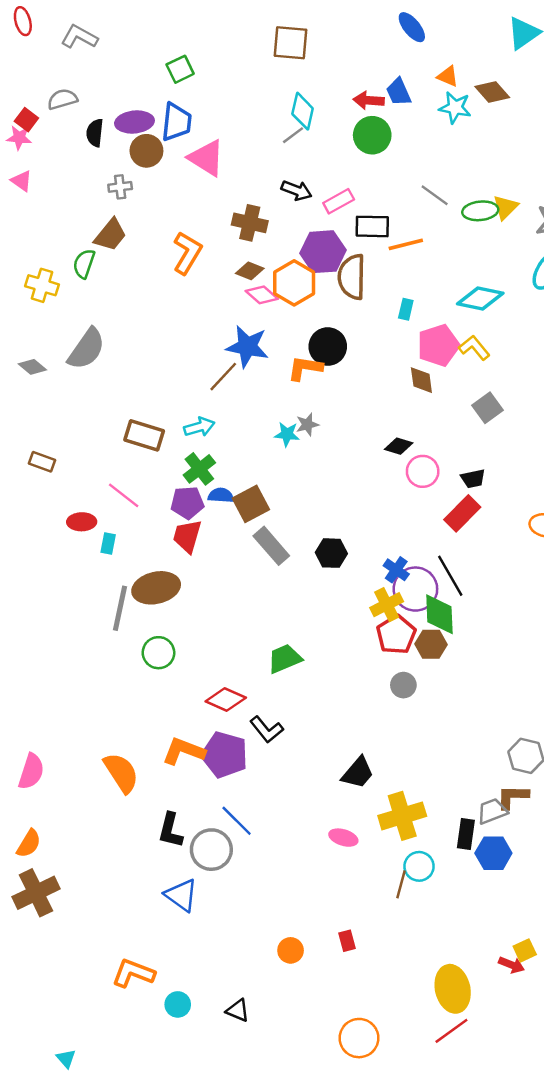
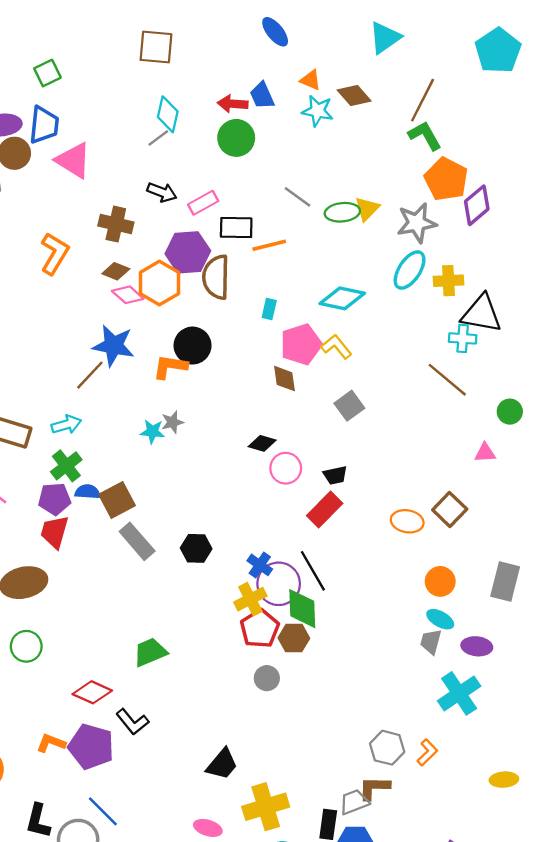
orange L-shape: (184, 751) -> (51, 743), size x0.7

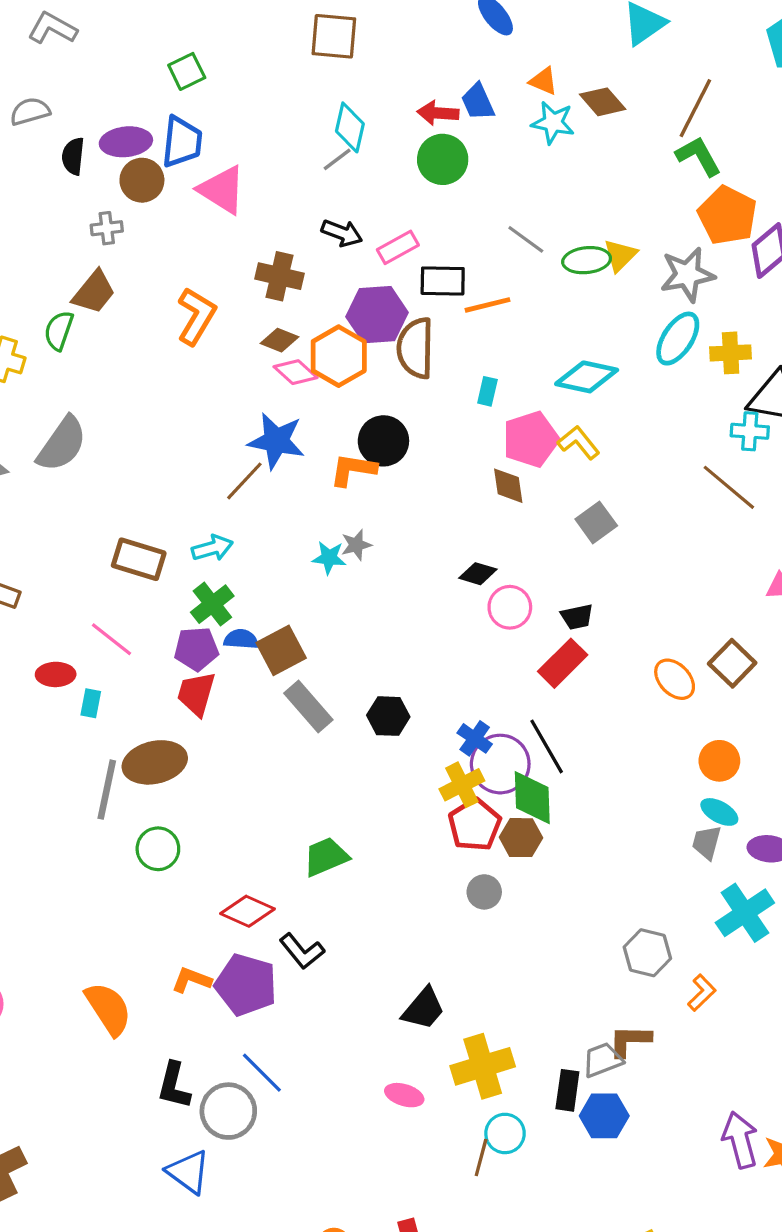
orange ellipse: (407, 521) -> (675, 679), turned 36
gray hexagon: (387, 748) -> (647, 953), moved

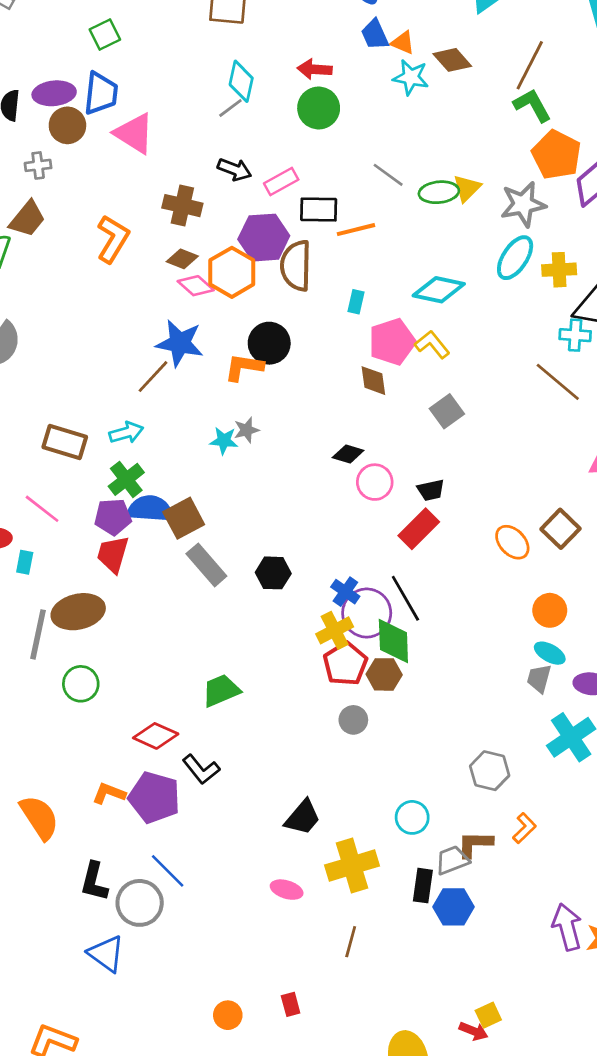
blue trapezoid: (478, 102) -> (375, 35), moved
blue semicircle: (241, 639) -> (150, 509), size x1.6
orange L-shape: (702, 993) -> (524, 828), moved
cyan circle: (505, 1133) -> (412, 817), moved

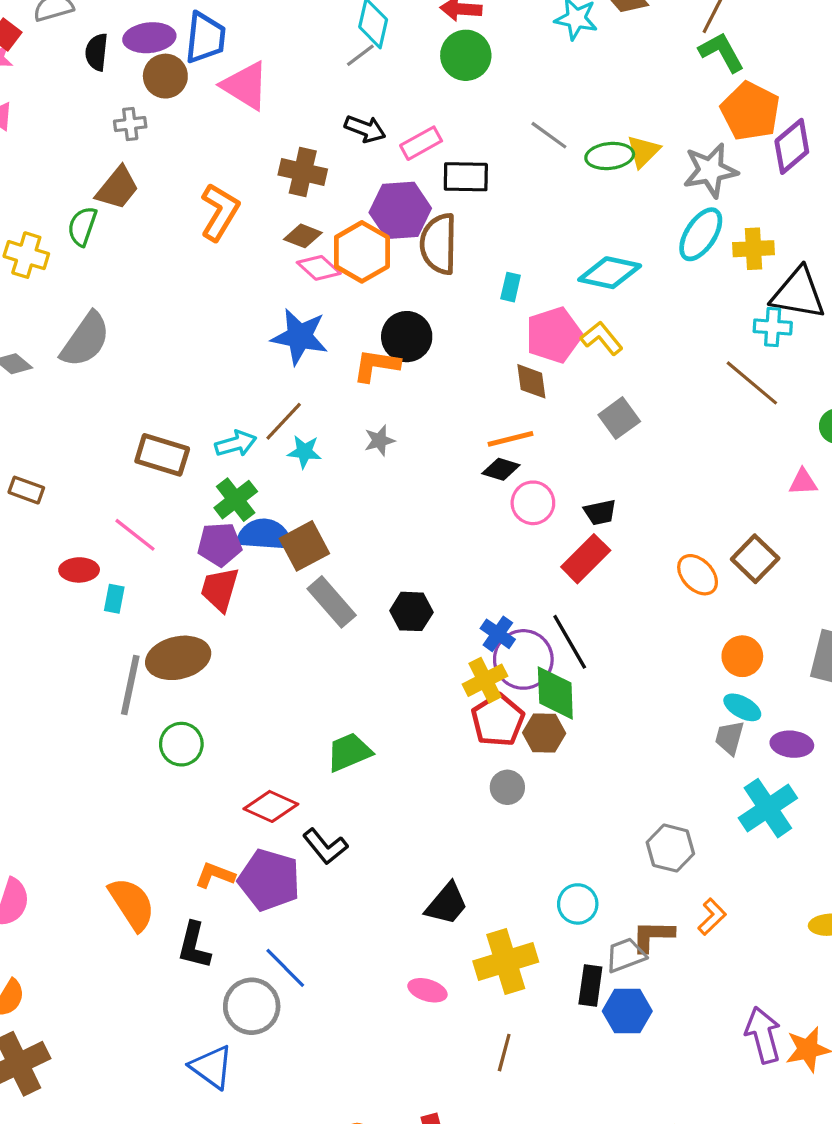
orange line: (356, 230) -> (511, 439), moved
brown line: (153, 377) -> (284, 421), moved
cyan star: (224, 441) -> (304, 452), moved
black L-shape: (94, 882) -> (194, 946), moved

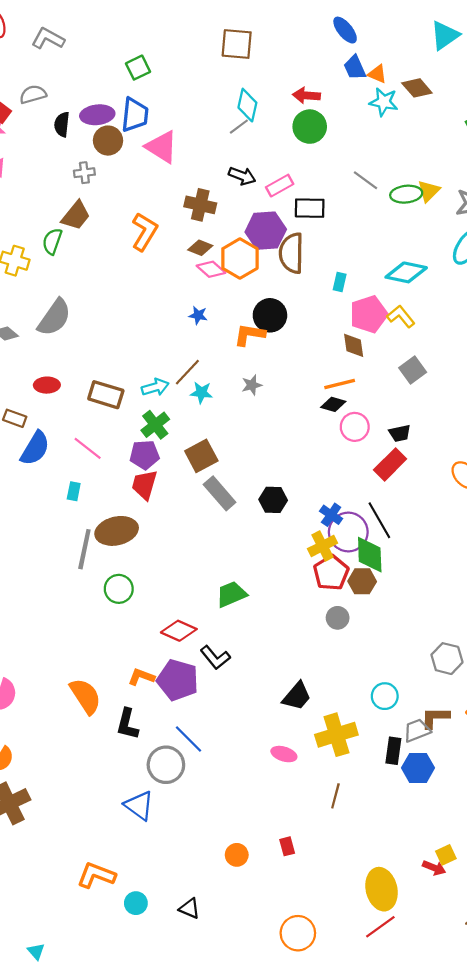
blue star: (300, 337) -> (198, 315), size x0.5
blue semicircle: (264, 535) -> (35, 448), moved, turned 117
red ellipse: (79, 570) -> (47, 385), moved

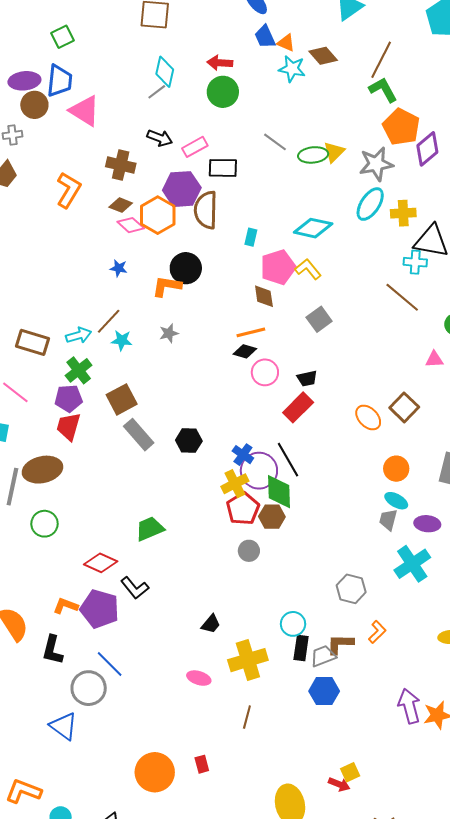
black trapezoid: (297, 696) -> (211, 624), size x0.7
black rectangle: (393, 751) -> (301, 648), moved
orange circle: (237, 855) -> (155, 772), size x1.8

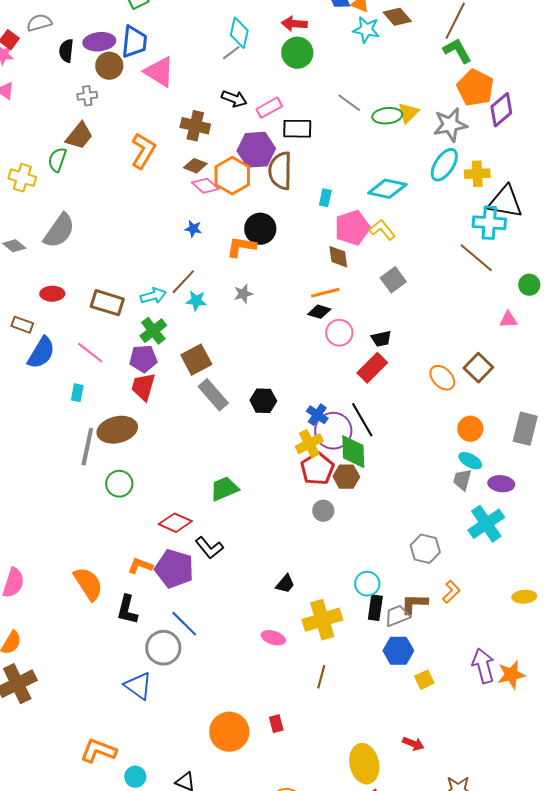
cyan cross: (415, 262) -> (489, 223), size x1.4
yellow square: (350, 772) -> (424, 680), moved

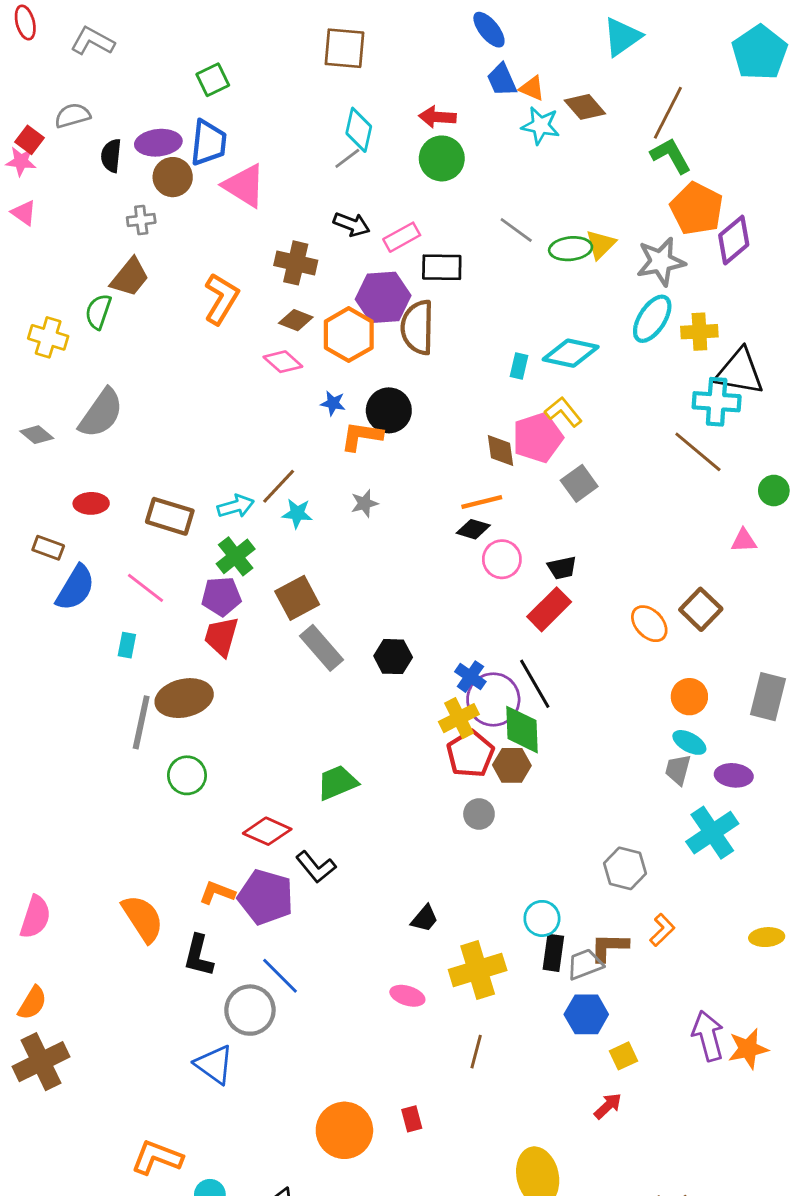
pink diamond: (205, 186) -> (283, 362), moved
cyan rectangle: (325, 198) -> (519, 366), moved
pink pentagon: (352, 228) -> (538, 438), moved
blue star: (193, 229) -> (333, 403), moved
red arrow: (413, 744) -> (608, 1106), moved, turned -65

